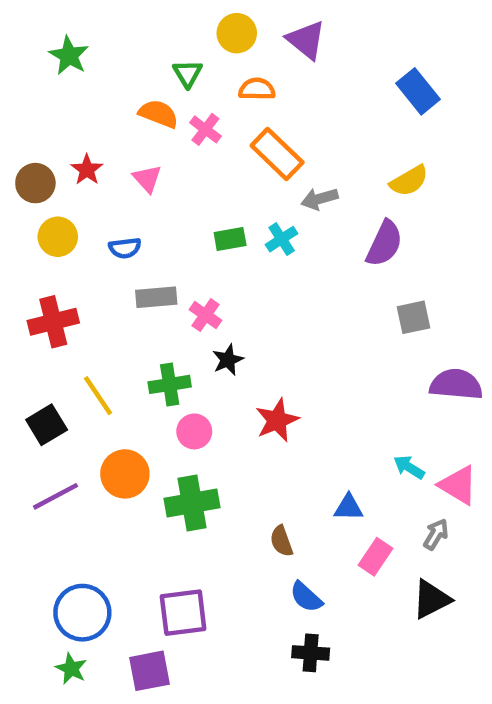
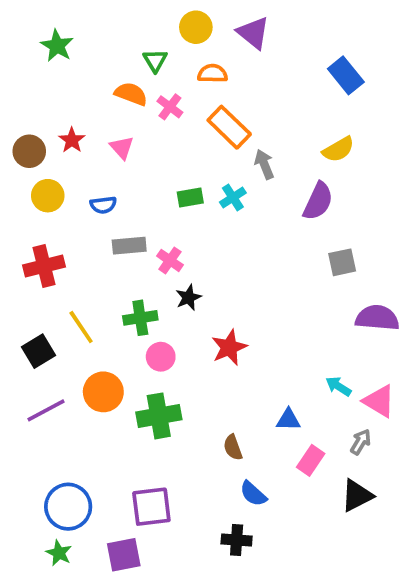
gray arrow: (320, 199) -> (264, 164), turned 84
black cross: (311, 653) -> (237, 540), moved

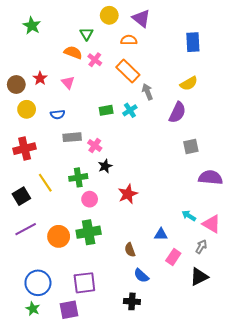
orange semicircle: (213, 73) -> (129, 40), moved
blue rectangle: (346, 75) -> (193, 42), turned 36
orange circle: (103, 392) -> (59, 236), moved

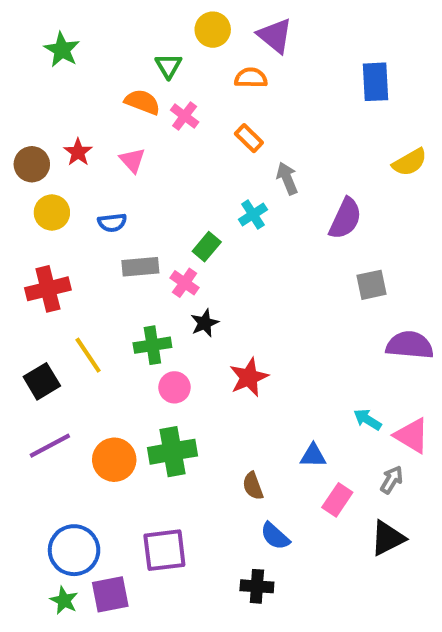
orange rectangle: (128, 71) -> (249, 138), size x0.6
yellow semicircle: (189, 83) -> (410, 162), moved
green rectangle: (106, 110) -> (207, 247), moved, turned -40
purple square: (69, 310) -> (110, 594), moved

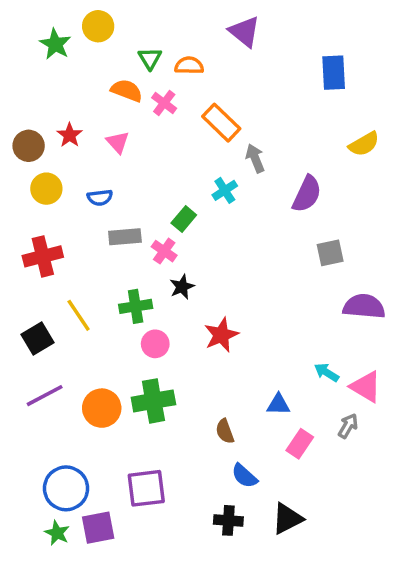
yellow circle: (213, 30) -> (98, 26), moved
orange semicircle: (251, 78) -> (189, 65), moved
orange rectangle: (249, 138) -> (221, 123), size x1.5
black triangle: (388, 538) -> (287, 519), moved

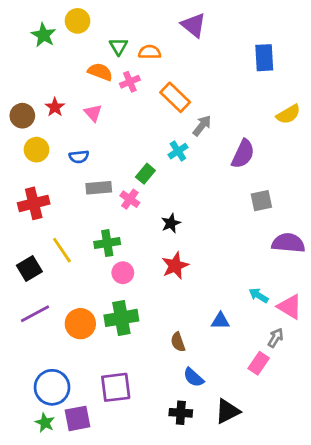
pink cross: (164, 103) -> (130, 82), turned 30
gray arrow: (255, 158) -> (202, 126), turned 60
black star: (182, 287) -> (171, 223), moved
pink rectangle: (300, 444) -> (259, 363), moved

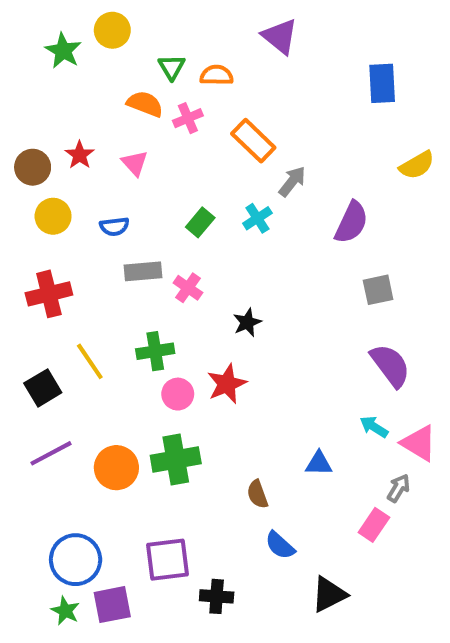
green rectangle: (145, 174) -> (200, 222), moved
purple semicircle: (288, 243) -> (390, 365), moved, turned 48
red star: (175, 266) -> (227, 384), moved
black cross: (181, 413) -> (217, 596), moved

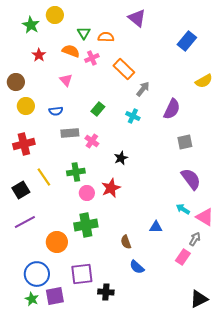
blue rectangle: (382, 83) -> (187, 41), turned 42
red star: (80, 155) -> (39, 55), moved
cyan cross: (257, 218) -> (133, 116), moved, turned -32
orange circle: (116, 468) -> (57, 242), moved
black triangle: (329, 594) -> (199, 299), moved

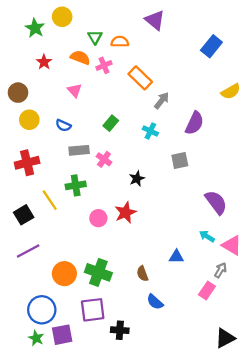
blue semicircle: (56, 111) -> (63, 125), turned 32
gray square: (185, 142) -> (180, 160), moved
green cross: (76, 172) -> (76, 185), moved
green cross: (86, 225) -> (98, 272), moved, turned 30

